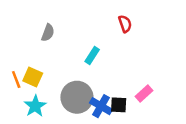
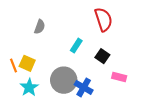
red semicircle: (125, 24) -> (103, 19), size x1.6
pink rectangle: (144, 93) -> (119, 77), turned 56
black square: (119, 105) -> (102, 56), moved, turned 32

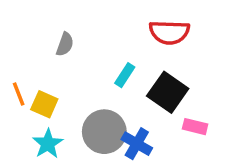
red semicircle: (103, 19) -> (169, 32), turned 110
black square: (102, 56) -> (168, 92), size x1.6
orange line: (14, 65) -> (19, 94), moved

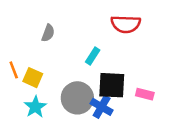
black square: (168, 92) -> (112, 85), moved, turned -32

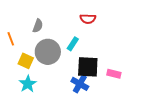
red semicircle: (126, 24) -> (88, 19), moved, size x0.7
orange line: (14, 70) -> (11, 39), moved
gray circle: (77, 98) -> (48, 52), moved

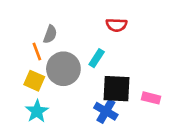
orange line: (11, 39) -> (37, 52), moved

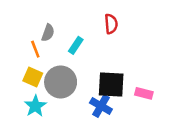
red semicircle: (116, 25) -> (111, 24), turned -96
cyan rectangle: (97, 58) -> (76, 45), moved
gray circle: (63, 69) -> (61, 82), moved

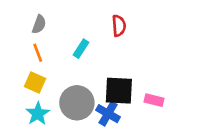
gray semicircle: (48, 33) -> (39, 24), moved
gray circle: (61, 82) -> (77, 103), moved

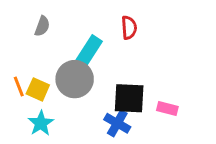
cyan rectangle: (81, 49) -> (88, 53), size x1.6
orange line: (38, 53) -> (19, 86), moved
gray circle: (77, 103) -> (75, 79), moved

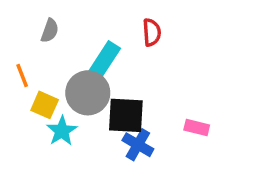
orange line: (19, 86) -> (22, 76), moved
black square: (129, 98) -> (126, 115), moved
cyan star: (41, 123) -> (62, 131), moved

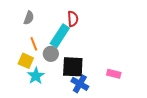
red semicircle: (152, 32) -> (73, 19), moved
orange line: (22, 76) -> (34, 44), moved
gray circle: (88, 93) -> (51, 54), size x0.6

